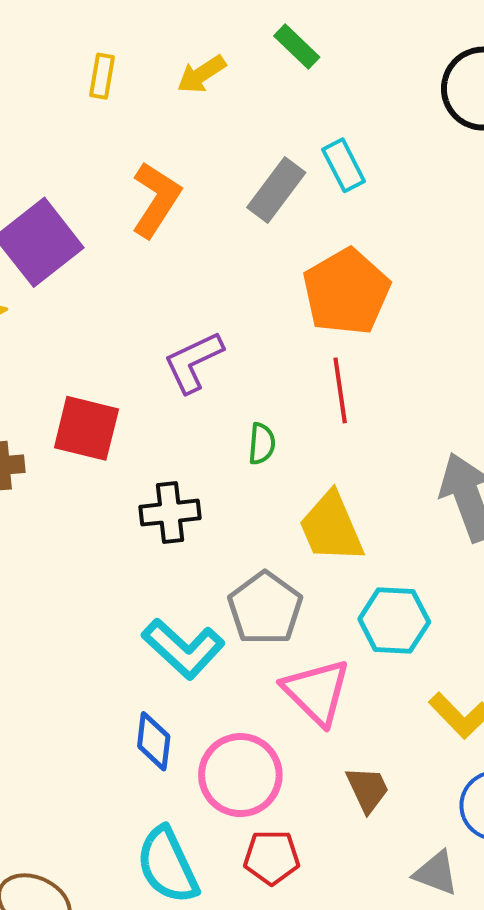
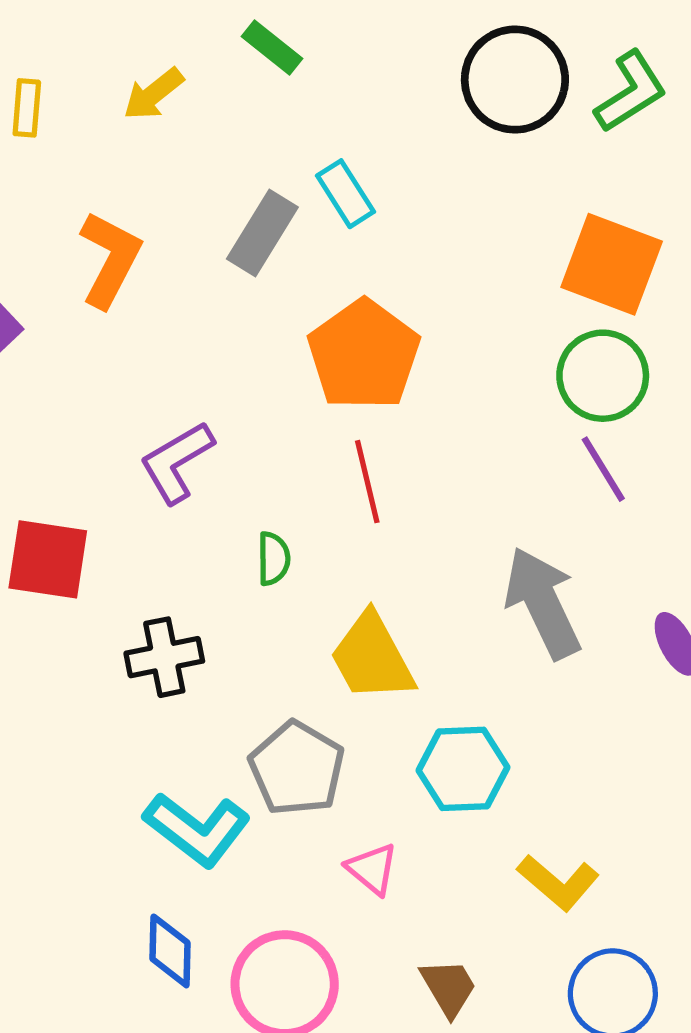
pink triangle: (317, 692) -> (372, 869), size x0.6

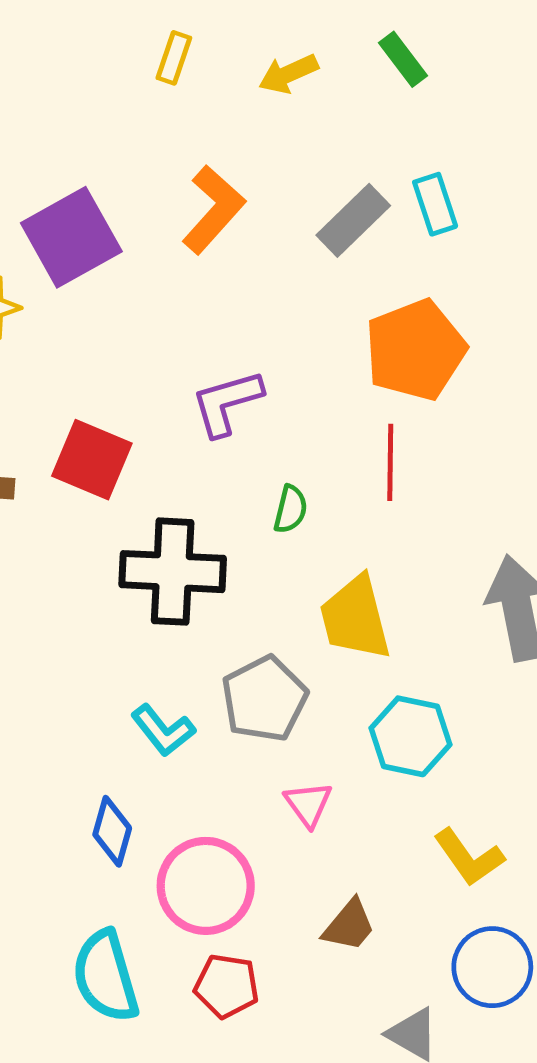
black cross: (164, 657) -> (173, 572), size x1.5
cyan L-shape: (197, 829) -> (163, 730), size x0.7
brown trapezoid: (449, 987) -> (349, 925), turned 56

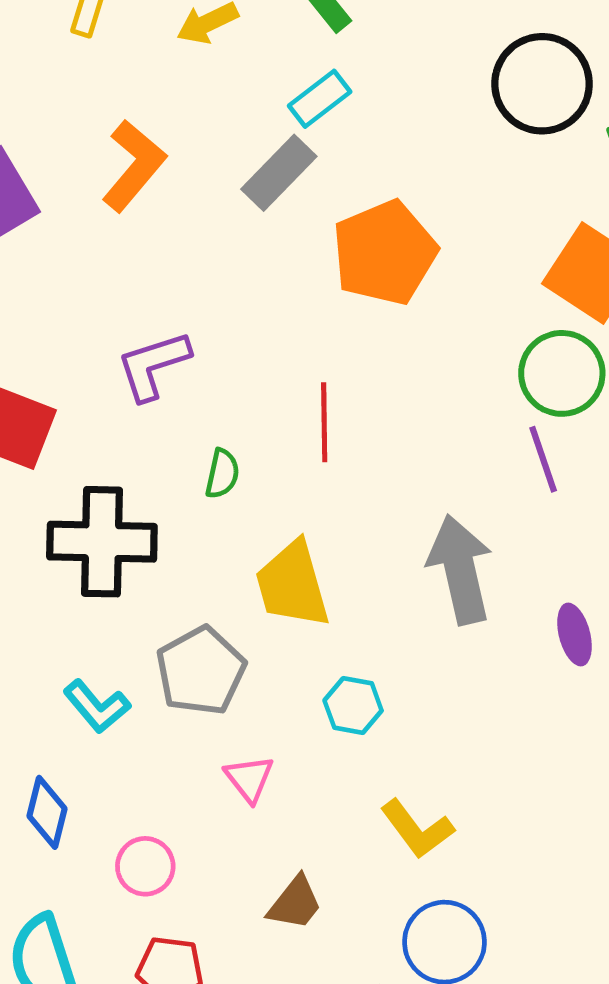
cyan rectangle: (435, 204) -> (320, 99), moved, turned 72
orange pentagon: (415, 350) -> (385, 253), moved
cyan hexagon: (410, 736) -> (353, 705), size x0.7
pink circle: (206, 886) -> (145, 866), size x0.6

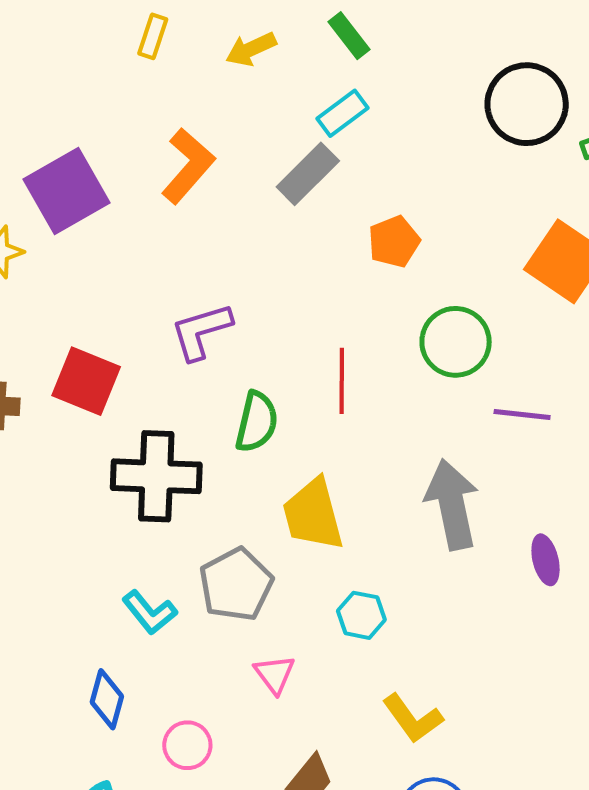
orange pentagon: (385, 253) -> (394, 242), size x0.6
green circle: (562, 373) -> (456, 342), moved
purple line: (543, 459) -> (522, 414), turned -66
green semicircle: (222, 474) -> (257, 422), size x1.5

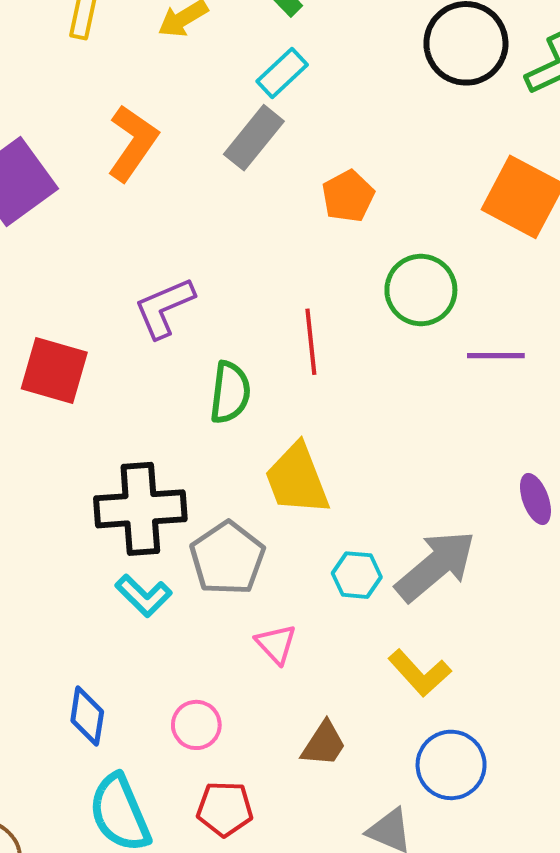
black cross: (156, 476) -> (140, 509), moved
gray arrow: (452, 504) -> (436, 566), moved, turned 68
blue diamond: (107, 699) -> (87, 716), moved

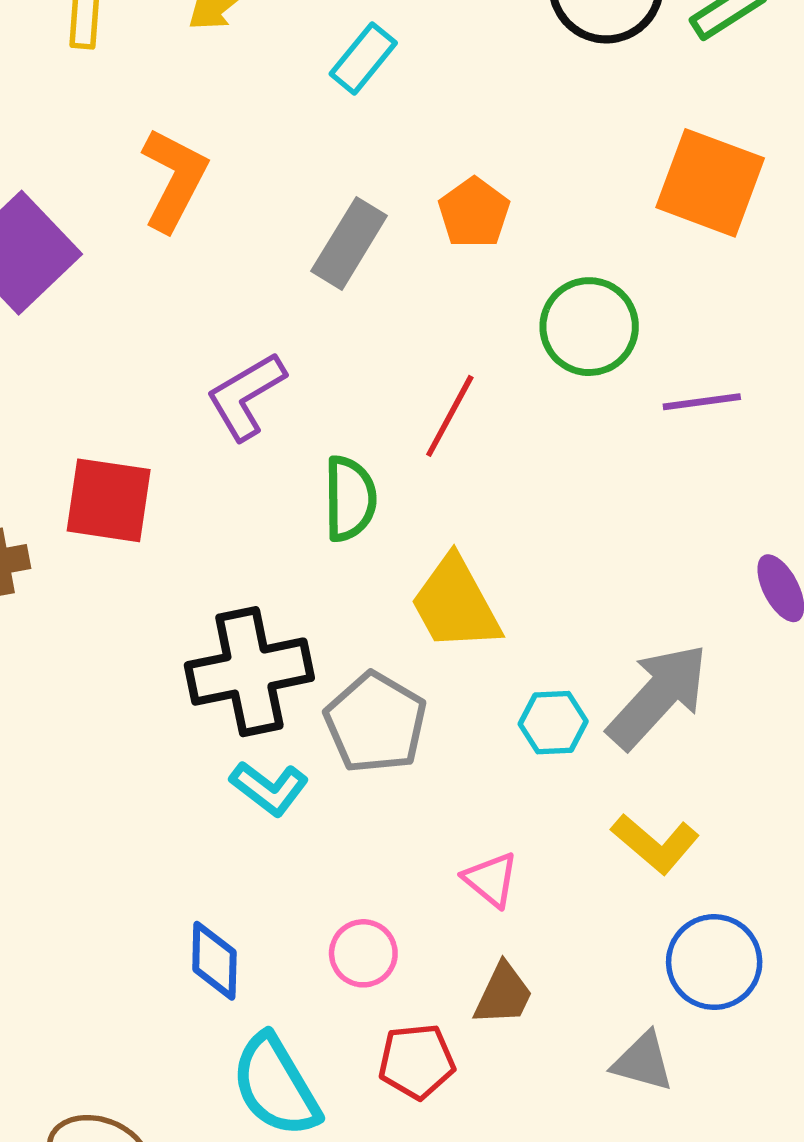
gray rectangle: (254, 138) -> (349, 243), moved
red line: (311, 342) -> (450, 416), turned 42
pink triangle: (276, 644) -> (491, 879), moved
brown trapezoid: (324, 744) -> (503, 994), moved

